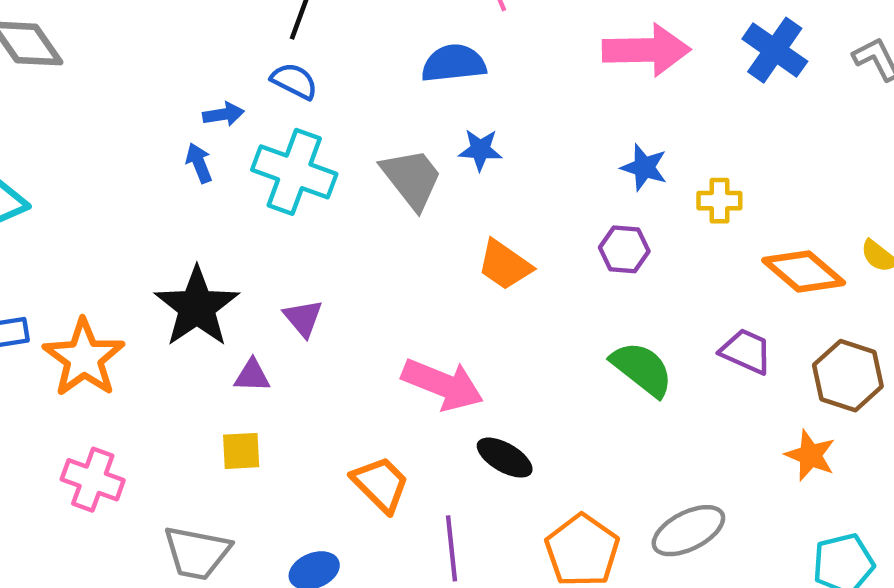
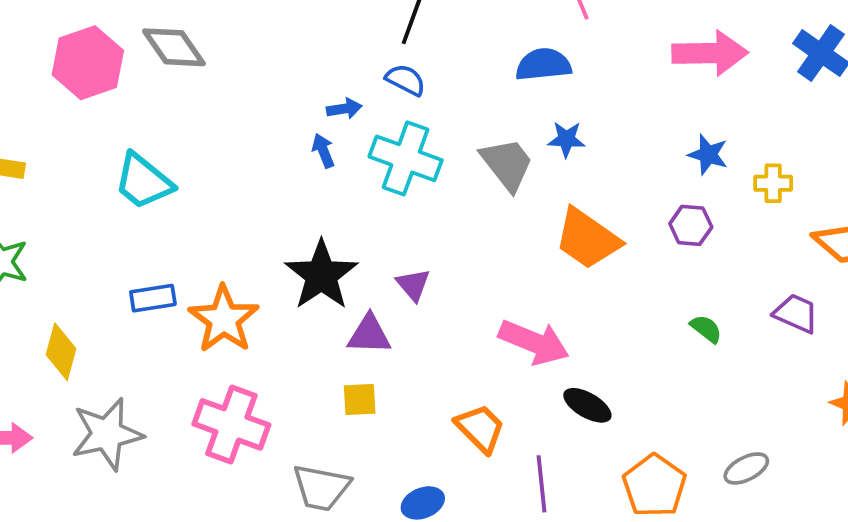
orange trapezoid: (505, 265) -> (587, 239), size x1.4
green semicircle: (642, 369) -> (706, 329), size x0.6
purple triangle: (252, 376) -> (369, 334), size x1.4
pink cross: (93, 480) -> (231, 424), size x1.4
gray ellipse: (688, 531) -> (746, 468), size x0.7

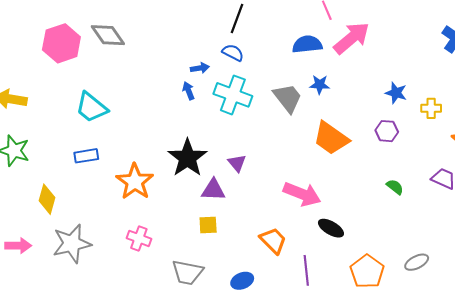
pink arrow: (710, 53) -> (352, 38), moved, turned -39
blue rectangle: (153, 298) -> (86, 156), moved
pink cross: (231, 424) -> (139, 238), size x0.6

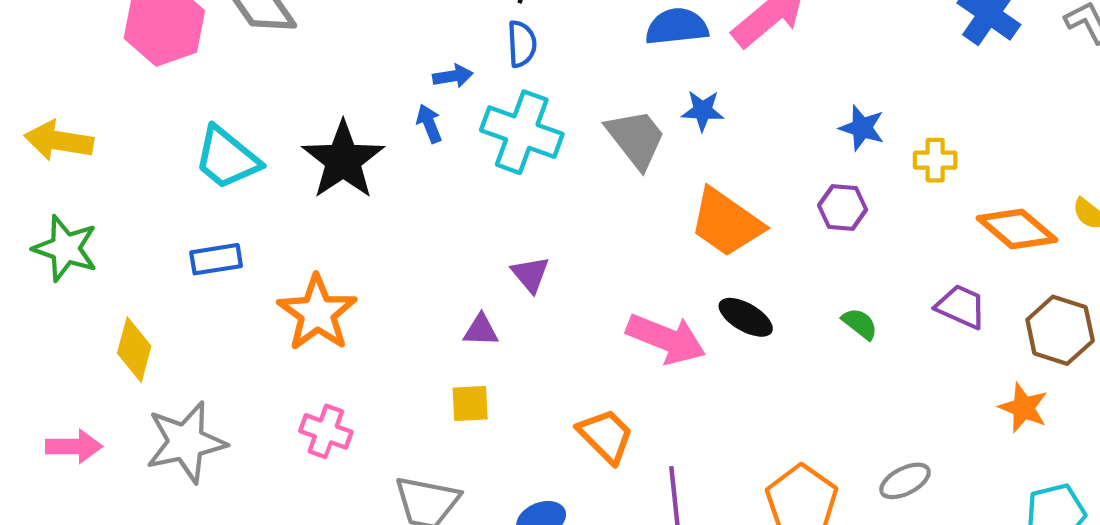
blue semicircle: (233, 53) -> (522, 44), turned 60
black star: (187, 158) -> (343, 160), moved
purple triangle: (213, 190) -> (481, 330), size x0.7
black ellipse: (331, 228) -> (746, 317), moved

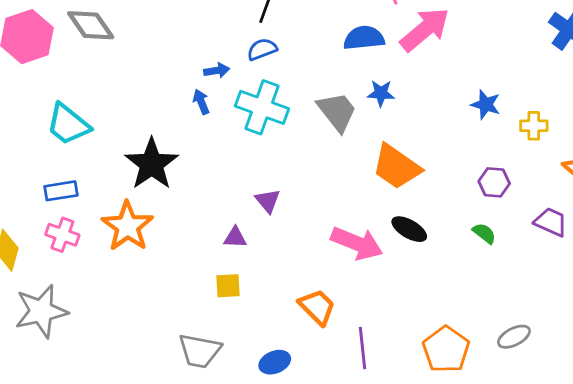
blue semicircle: (522, 44) -> (262, 49), turned -108
black star: (343, 160) -> (152, 164), moved
purple hexagon: (843, 207) -> (494, 182), moved
pink cross: (326, 431) -> (62, 235), moved

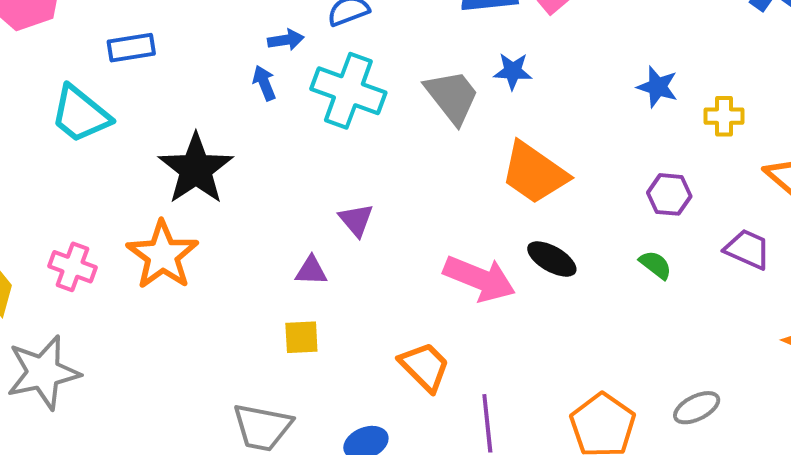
blue rectangle: (61, 191) -> (131, 48), moved

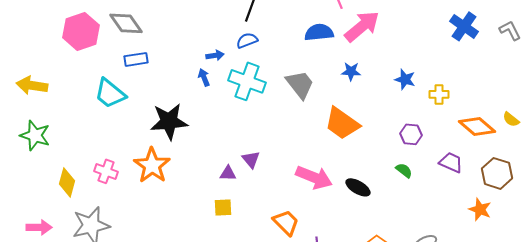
blue star: (513, 71) -> (351, 71), moved
black star: (196, 169) -> (169, 121), turned 30
purple triangle: (356, 220) -> (251, 159), moved
black ellipse: (552, 259) -> (358, 187), moved

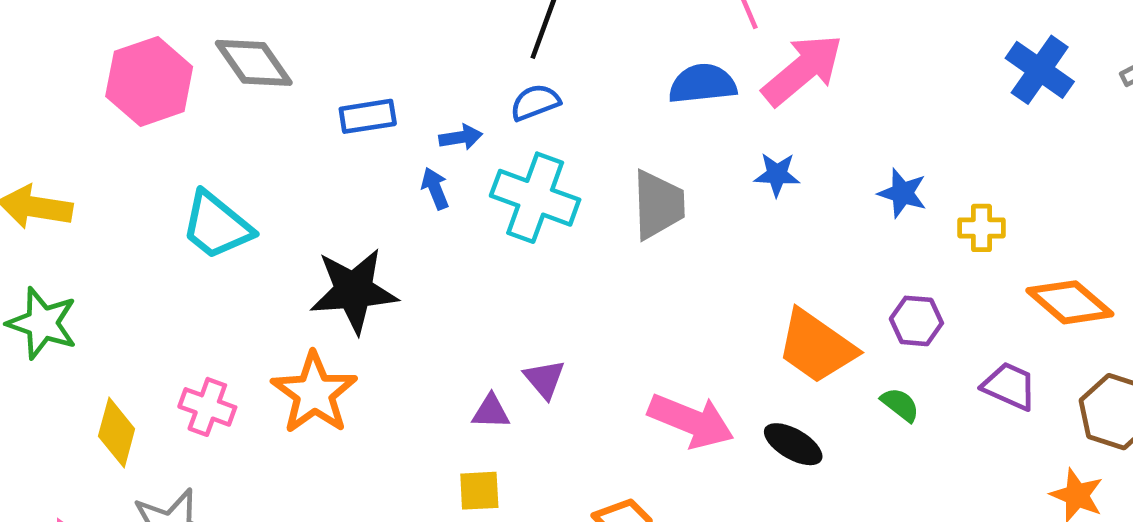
blue rectangle: (136, 59) -> (368, 116), moved
gray trapezoid: (300, 84) -> (658, 205), turned 36
orange trapezoid: (342, 123) -> (816, 347), moved

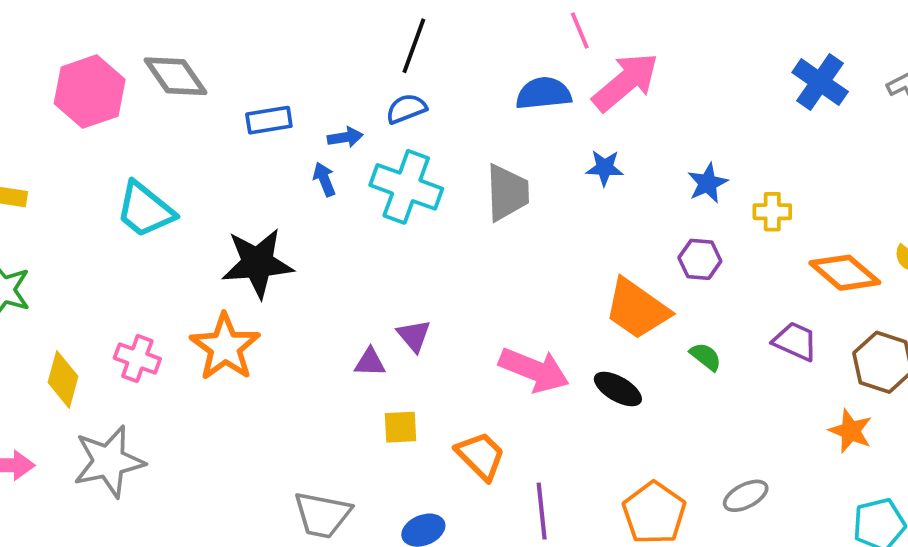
blue star: (902, 193) -> (708, 183), turned 30
purple hexagon: (916, 321) -> (700, 259), moved
yellow square: (479, 491) -> (401, 427), moved

